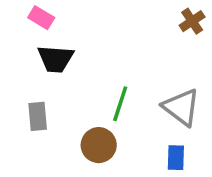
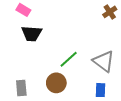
green line: (120, 104) -> (69, 59), turned 30
gray rectangle: (38, 116) -> (21, 88), moved

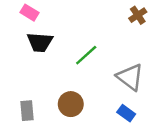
green line: (69, 59) -> (86, 55), moved
blue rectangle: (101, 90) -> (126, 113), turned -56

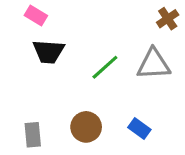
gray triangle: (130, 77) -> (154, 64), moved, turned -40
blue rectangle: (126, 113) -> (139, 128), moved

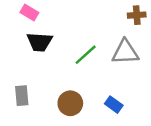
brown cross: (168, 19) -> (137, 15), turned 30
gray rectangle: (33, 135) -> (22, 96), moved

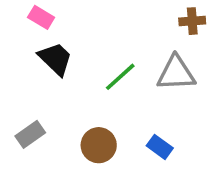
black trapezoid: (40, 42) -> (55, 59), turned -140
gray rectangle: (22, 96) -> (30, 134), turned 60

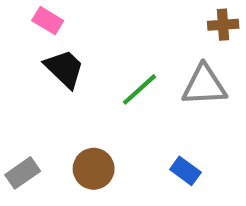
gray rectangle: (30, 134) -> (23, 173), moved
brown circle: (99, 145) -> (94, 169), moved

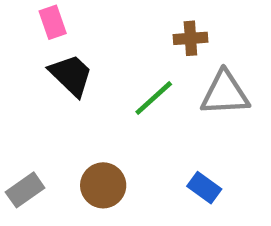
pink rectangle: (48, 21) -> (53, 22), turned 40
brown cross: (223, 25) -> (190, 38), moved

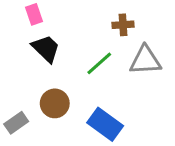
brown circle: (103, 185) -> (55, 103), moved
blue rectangle: (204, 188) -> (105, 124), moved, size x1.6

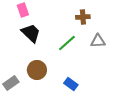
gray triangle: (145, 60) -> (98, 41), size x0.7
blue rectangle: (105, 124) -> (71, 84), size x0.6

